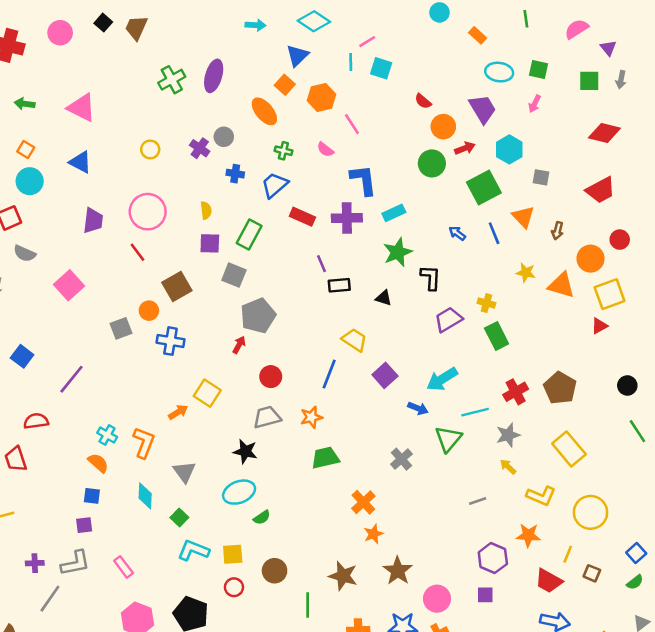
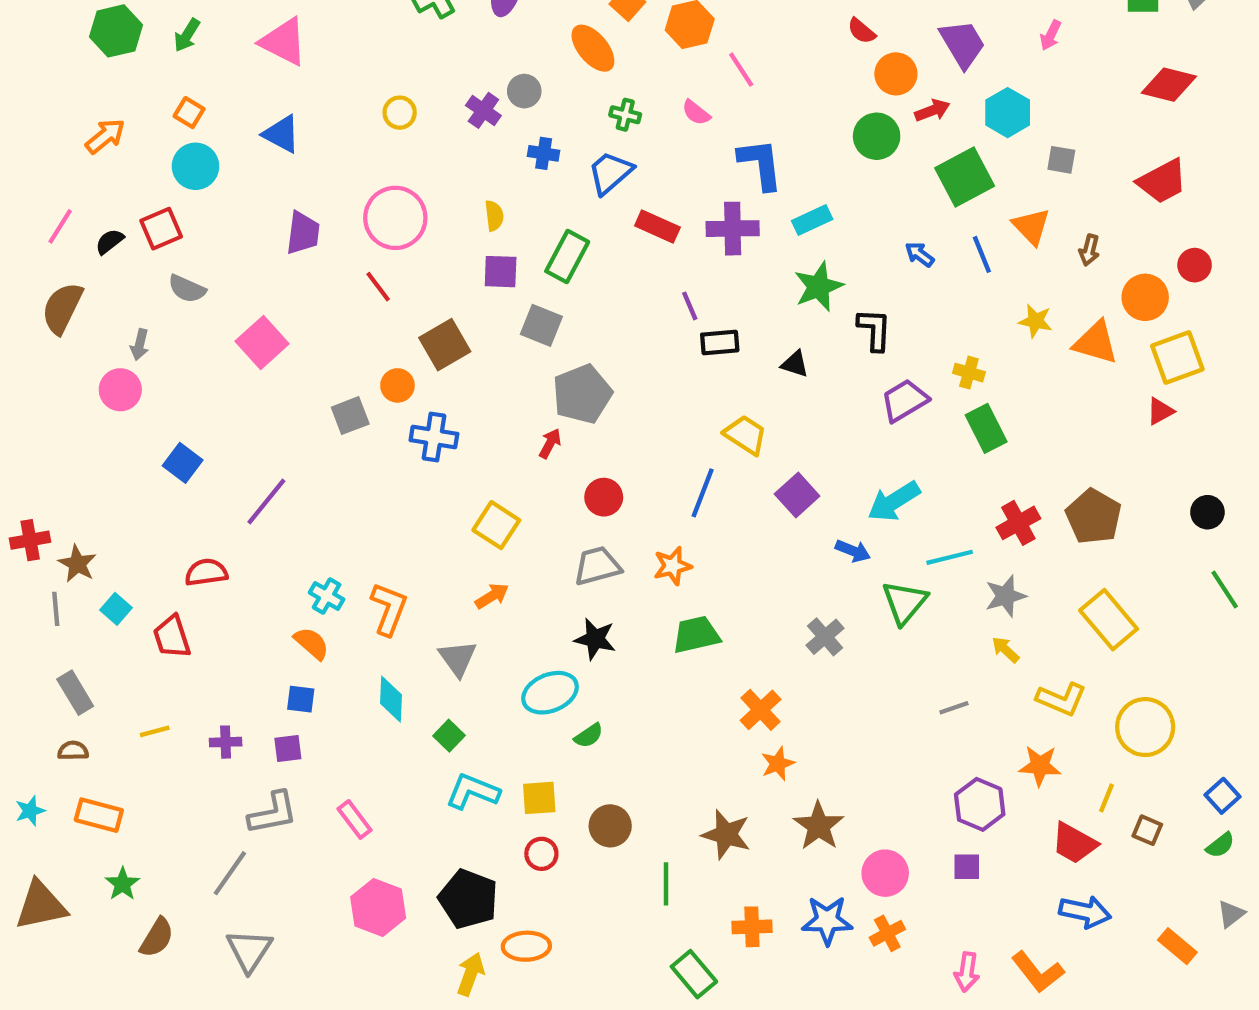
green arrow: (25, 104) -> (187, 35), turned -66
orange arrow: (178, 412) -> (492, 596), moved
black star: (245, 451) -> (595, 639), moved
purple cross: (35, 563) -> (226, 742), moved

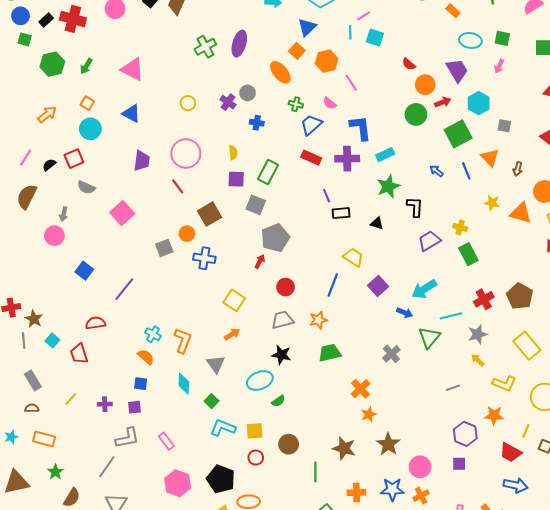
blue trapezoid: (610, 173) -> (311, 125), moved
yellow line: (155, 731) -> (71, 399), turned -32

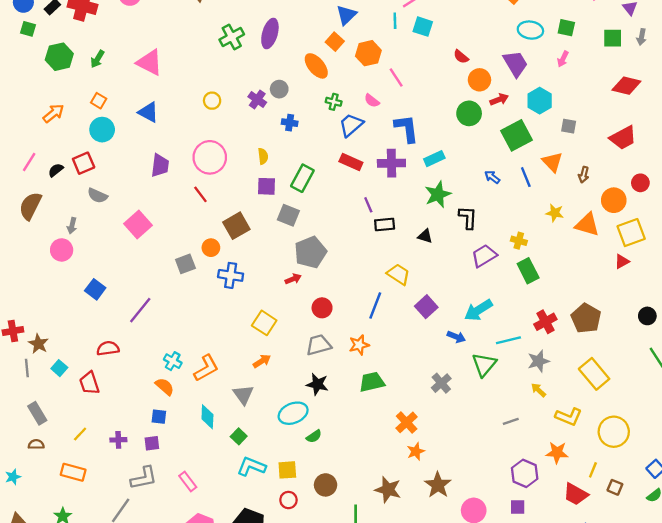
red arrow: (260, 261) -> (293, 279), turned 40
orange L-shape: (183, 340) -> (206, 368), turned 40
orange rectangle: (44, 439) -> (73, 472), moved

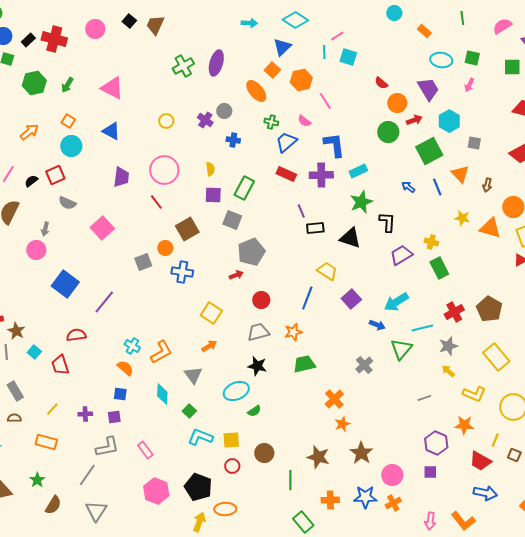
black triangle: (425, 236) -> (350, 238), size x1.6
blue square: (95, 289) -> (65, 284), size x1.5

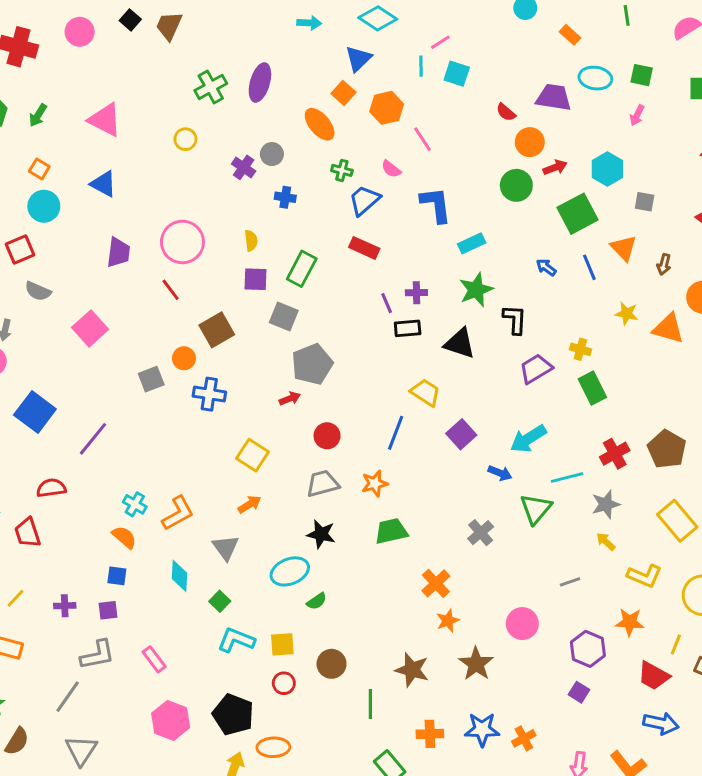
purple trapezoid: (428, 89) -> (554, 97), moved, turned -50
yellow circle: (166, 121) -> (185, 139), moved
purple cross: (321, 175) -> (416, 293), moved, size x0.6
purple square: (430, 472) -> (579, 692), turned 32
pink circle: (392, 475) -> (522, 624), moved

